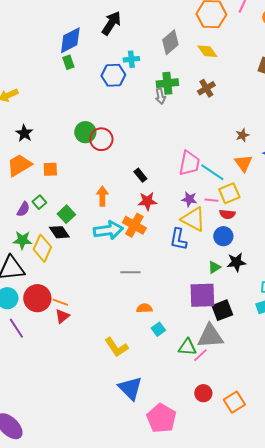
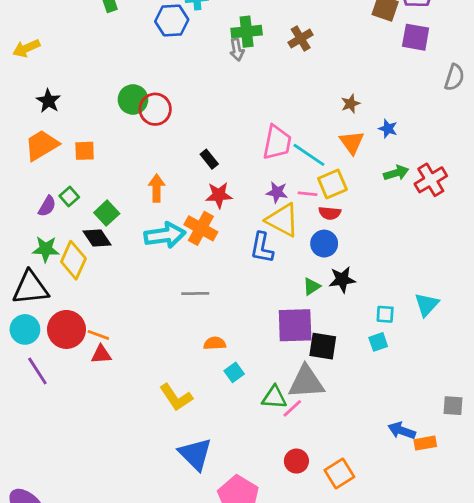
black square: (222, 310) -> (323, 346), turned 30
red triangle: (62, 316) -> (101, 354), turned 35

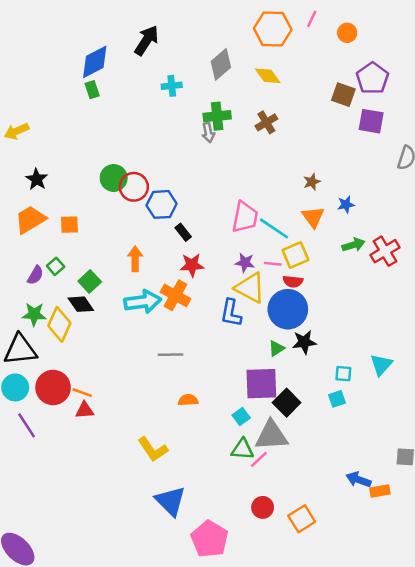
blue hexagon: (172, 21) -> (162, 204), moved
blue star: (388, 129) -> (346, 204), turned -30
blue circle: (324, 244) -> (288, 309), size x1.6
black square: (323, 346) -> (287, 403), turned 36
cyan square: (234, 372) -> (241, 417), moved

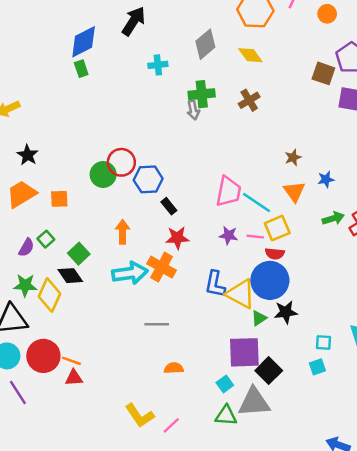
green circle: (114, 178) -> (103, 174), moved
yellow triangle: (250, 288) -> (241, 294), moved
pink line: (259, 459) -> (171, 425), moved

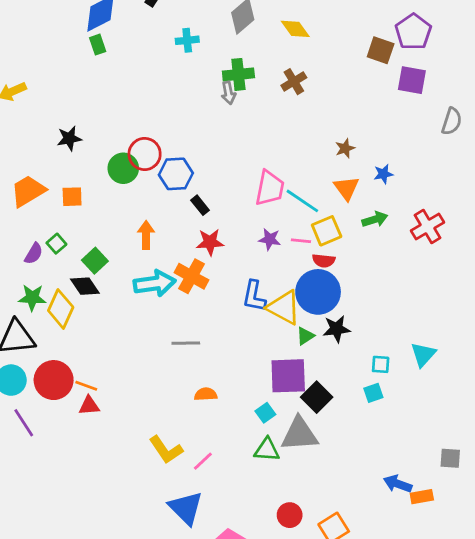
black star: (28, 155) -> (69, 138), moved, turned 30
green arrow: (333, 218) -> (375, 219), moved

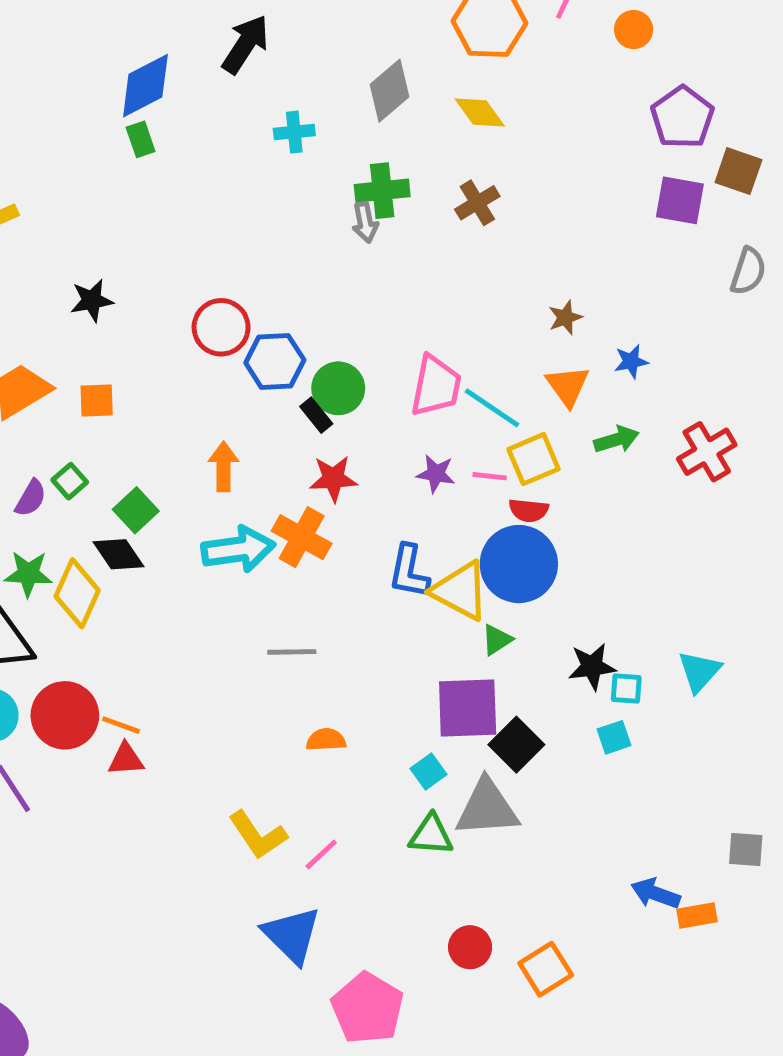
brown square: (381, 50) -> (738, 171), moved
green circle: (123, 168) -> (338, 388), moved
black star: (337, 329) -> (592, 667), moved

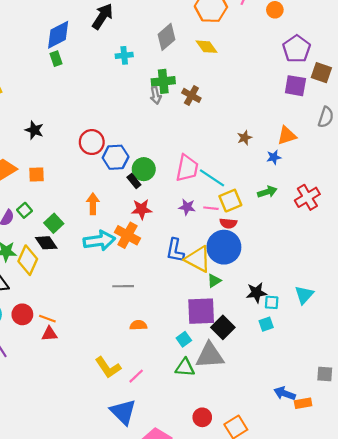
brown cross: (477, 203) -> (191, 95), moved, turned -30
black star: (92, 300) -> (34, 130), turned 30
orange triangle: (568, 386) -> (287, 136), moved, turned 48
red circle: (65, 715) -> (22, 314), size x0.7

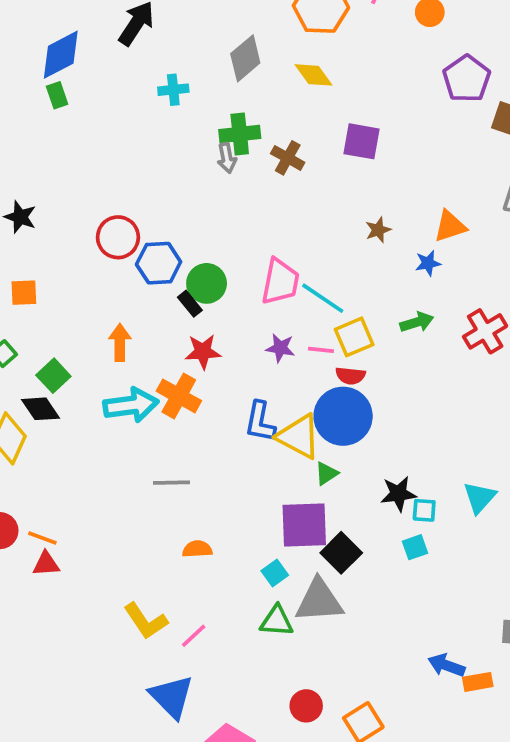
purple square: (295, 86) -> (362, 141), moved

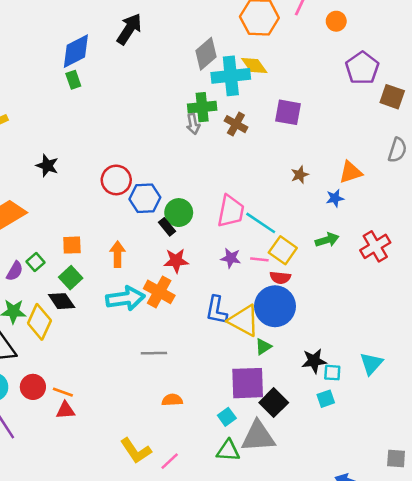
cyan cross: (173, 90) -> (231, 76), moved, size x1.8
orange square: (24, 293) -> (72, 245), moved
yellow square: (354, 337) -> (283, 250), turned -32

